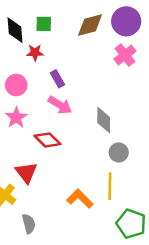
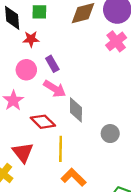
pink circle: (16, 85) -> (26, 70), moved
gray diamond: (104, 120) -> (76, 110), moved
yellow line: (110, 186) -> (61, 149), moved

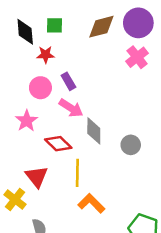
gray circle: (110, 134) -> (131, 145), moved

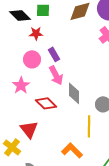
black diamond: (25, 32) -> (20, 15), turned -40
pink arrow: (71, 108) -> (56, 75), turned 30
yellow line: (77, 173) -> (89, 126), moved

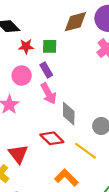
green square: (43, 10) -> (50, 46), moved
red diamond: (46, 103) -> (52, 138), moved
yellow line: (89, 126) -> (86, 151), turned -55

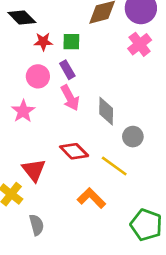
gray diamond: (69, 114) -> (106, 111), moved

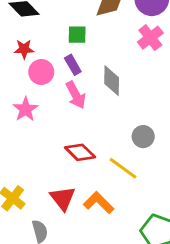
red star: (43, 42) -> (24, 49), moved
gray diamond: (106, 111) -> (112, 81), moved
red triangle: (34, 170) -> (63, 198), moved

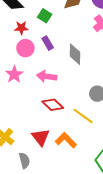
green square: (77, 35) -> (45, 16), moved, turned 32
red star: (24, 49) -> (21, 28), moved
pink arrow: (76, 95) -> (47, 76), moved, turned 126

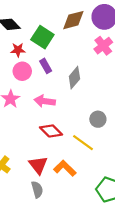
green square: (45, 16) -> (42, 37), size x1.5
gray diamond: (75, 54) -> (74, 78), turned 40
gray semicircle: (24, 160) -> (37, 190), moved

